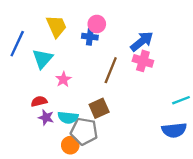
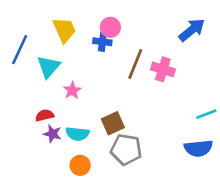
blue arrow: (142, 41) -> (192, 30), moved
brown line: (111, 70) -> (135, 64), moved
gray pentagon: (84, 131) -> (126, 150), moved

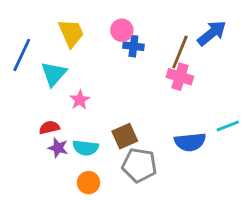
blue cross: (102, 42) -> (133, 46), moved
brown line: (135, 64) -> (180, 52), moved
blue semicircle: (198, 148) -> (190, 142), moved

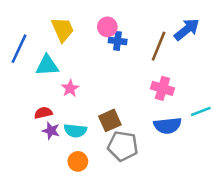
cyan triangle: (54, 74) -> (47, 65), turned 45
pink cross: (180, 77) -> (162, 88), moved

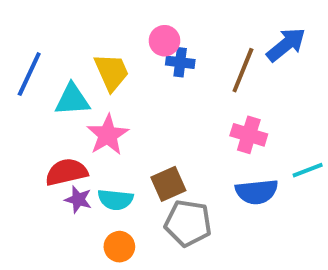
yellow trapezoid: (62, 29) -> (112, 72), moved
pink star: (70, 88) -> (108, 135), size x1.5
red semicircle: (43, 113) -> (66, 172), size x1.5

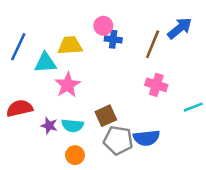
yellow trapezoid: (112, 72) -> (70, 45), turned -70
red semicircle: (66, 172) -> (20, 108), moved
blue semicircle: (257, 192) -> (146, 138), moved

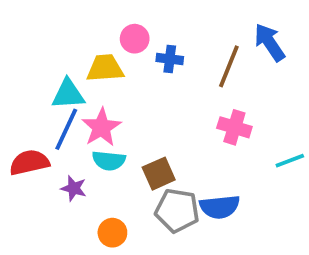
pink circle: (103, 26) -> (135, 39), moved
blue arrow: (180, 28) -> (270, 42), turned -85
blue line: (18, 47) -> (66, 129), moved
cyan semicircle: (73, 126) -> (109, 161), moved

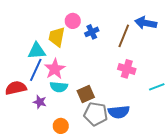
blue arrow: (270, 42) -> (146, 23), turned -45
blue cross: (170, 59) -> (92, 32), turned -32
yellow trapezoid: (105, 68) -> (57, 37), turned -75

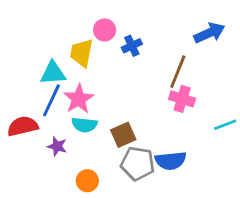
blue arrow: (146, 23) -> (209, 33), turned 145
brown line: (124, 36) -> (178, 72), moved

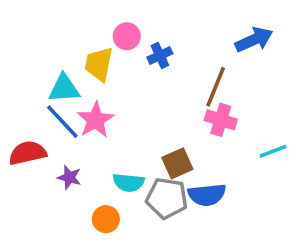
blue line: (51, 100) -> (62, 122), turned -68
cyan semicircle: (84, 125) -> (129, 183), moved
brown square: (123, 135) -> (177, 163), moved

